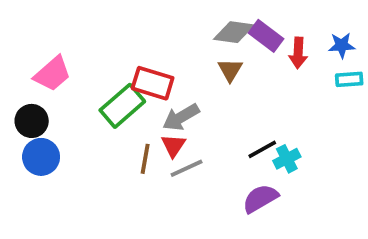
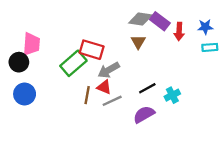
pink trapezoid: (52, 74) -> (31, 44), turned -45
black circle: (32, 121) -> (19, 62), moved
red triangle: (173, 146) -> (104, 87), turned -42
black line: (262, 149) -> (147, 88), moved
purple semicircle: (260, 198) -> (144, 114), moved

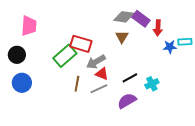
blue star: (205, 27) -> (170, 47), moved
pink trapezoid: (31, 44) -> (29, 26), moved
red triangle: (104, 87) -> (102, 74), moved

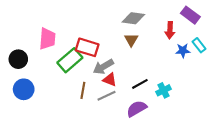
purple rectangle: (141, 19) -> (190, 15), moved
pink trapezoid: (29, 26) -> (47, 39), moved
cyan rectangle: (185, 42) -> (199, 45), turned 56

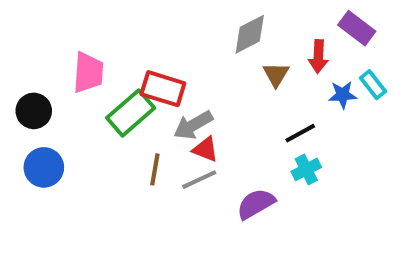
gray diamond: (133, 18) -> (250, 34), turned -35
brown triangle: (131, 40) -> (276, 75), moved
black line: (140, 84) -> (300, 133), moved

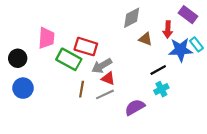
brown triangle: (276, 75) -> (145, 39), turned -40
blue star: (343, 95) -> (181, 50), size x1.6
green rectangle: (131, 113) -> (69, 59), turned 70

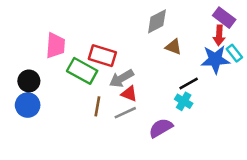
red arrow: (168, 30) -> (219, 35), moved
black circle: (18, 58) -> (29, 81), moved
cyan cross: (161, 89) -> (184, 101), moved, turned -32

